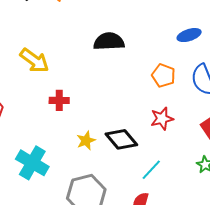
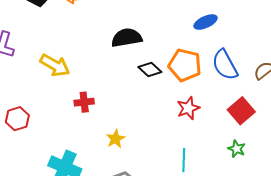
orange pentagon: (164, 76) -> (185, 65), size x1.4
black diamond: (121, 139) -> (150, 70), moved, size x0.7
cyan line: (151, 170) -> (184, 160), turned -35

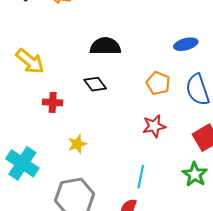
orange pentagon: (185, 65) -> (158, 83), size x0.7
black diamond: (150, 70) -> (95, 84), moved
green star: (237, 149) -> (195, 174), size x1.4

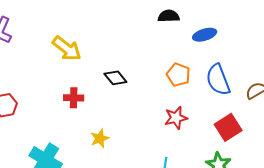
black semicircle: (105, 46) -> (169, 16), moved, size x0.7
yellow arrow: (30, 61) -> (67, 49), moved

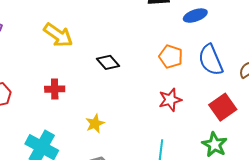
red cross: (74, 98) -> (55, 89), moved

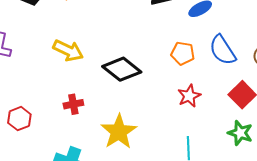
black diamond: (108, 62) -> (122, 69), size x1.6
yellow star: (95, 124) -> (119, 132), size x1.8

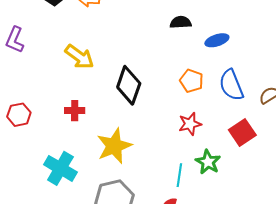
black diamond: (122, 69) -> (129, 85), turned 60
green star: (240, 133) -> (208, 162), moved

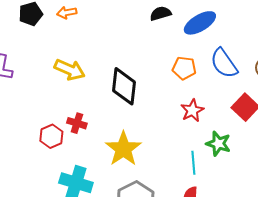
blue ellipse: (217, 40) -> (200, 23), size x1.4
red cross: (75, 111) -> (77, 123), turned 30
red hexagon: (19, 115) -> (51, 136), moved

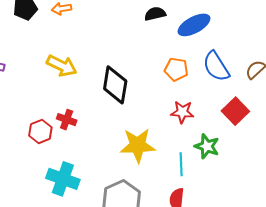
red star: (192, 110) -> (182, 112), turned 30
yellow star: (123, 149) -> (138, 145), moved, turned 30

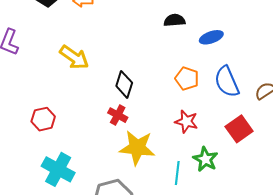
blue ellipse: (194, 25) -> (211, 37), size x0.7
black diamond: (115, 85) -> (124, 84), size x0.7
red cross: (67, 120) -> (118, 115), moved

